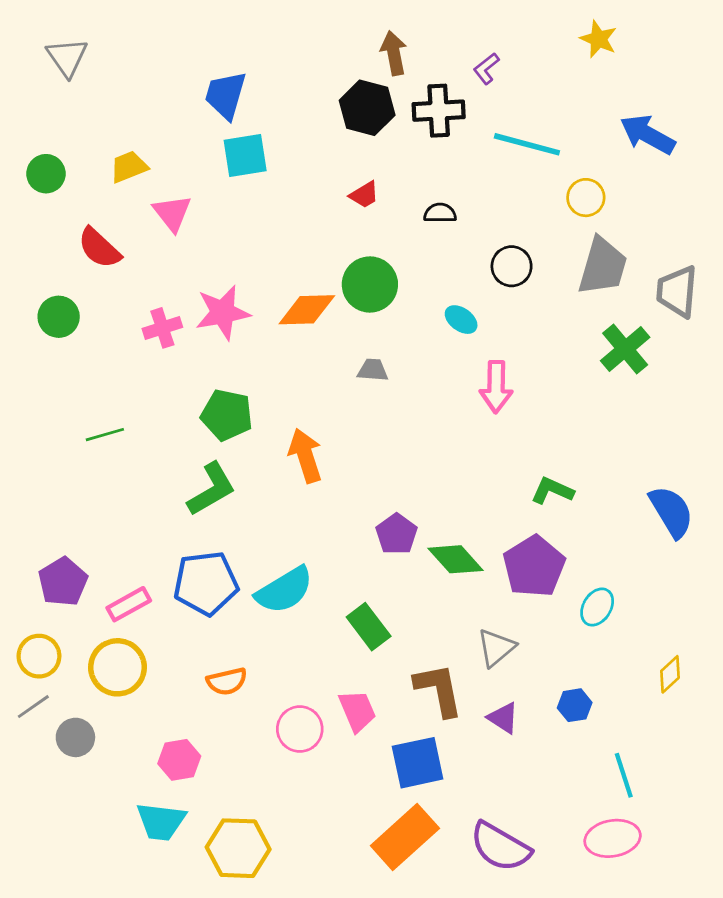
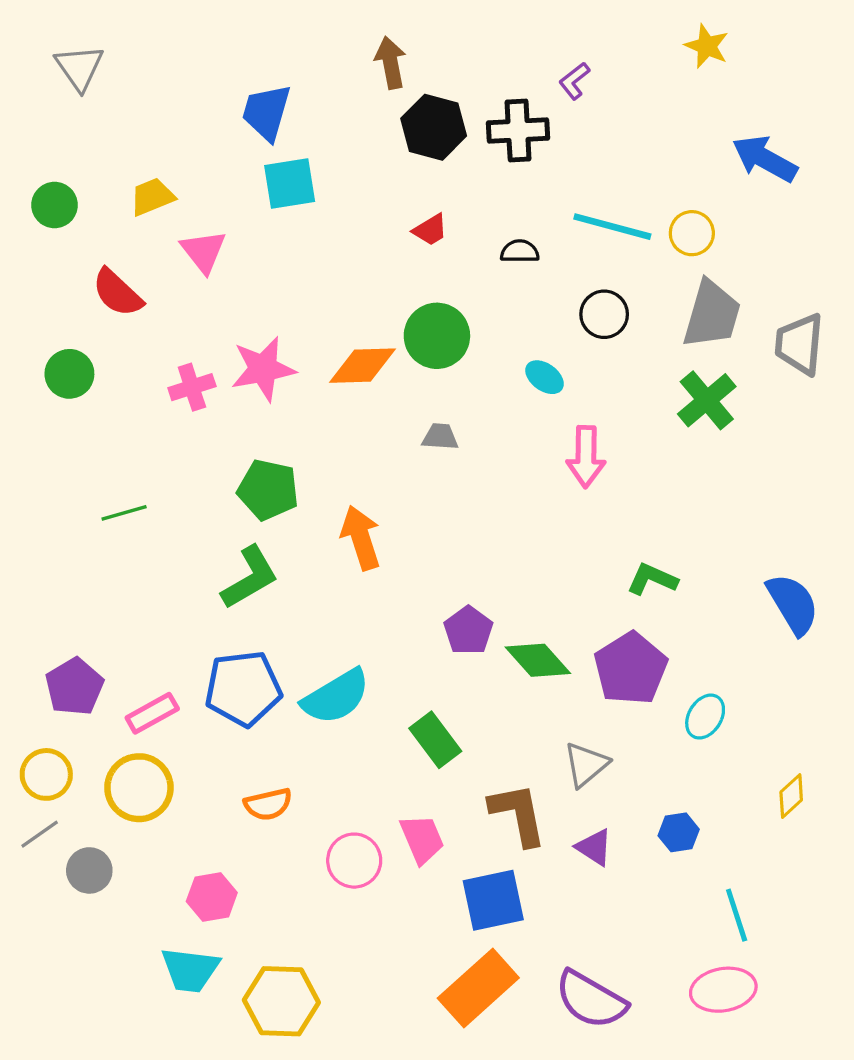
brown arrow: (394, 53) -> (391, 63), moved
cyan line: (527, 144) -> (612, 227), moved
green cross: (625, 349) -> (707, 400), moved

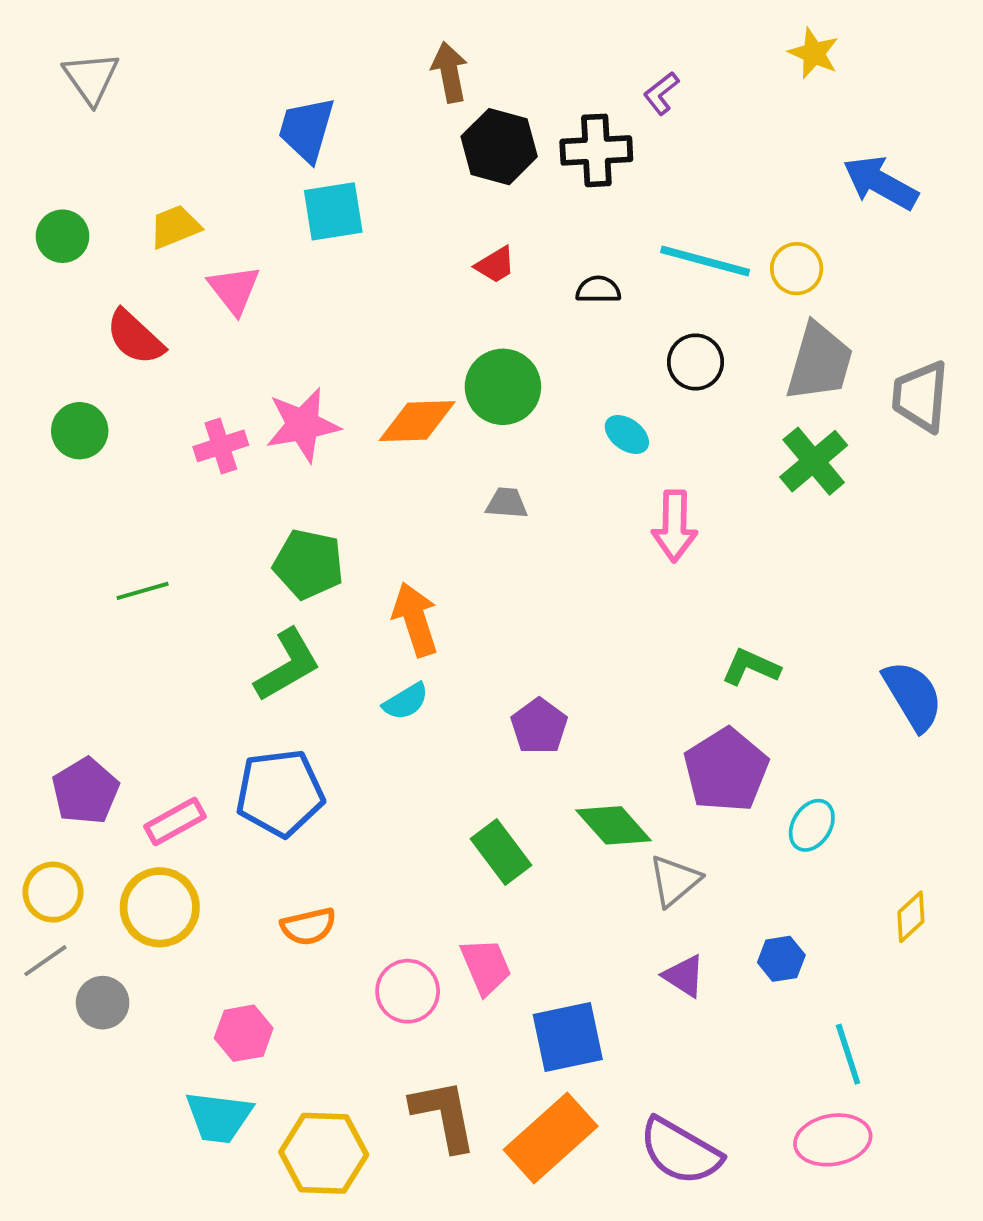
green diamond: (538, 660) -> (614, 825), moved
cyan semicircle: (336, 697) -> (406, 701), moved, size x0.6
brown L-shape: (518, 814) -> (444, 1115), moved

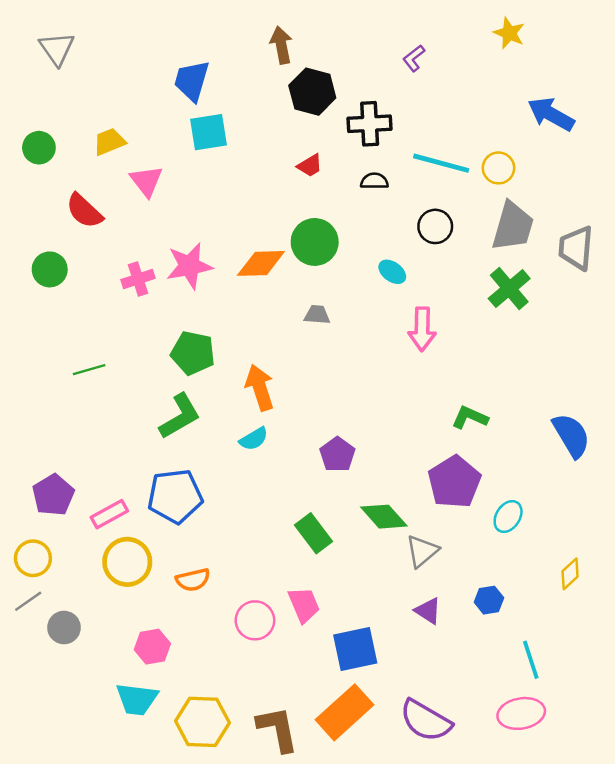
black cross: (596, 150) -> (370, 124), moved
yellow circle: (160, 907) -> (127, 562), moved
brown L-shape: (444, 1115) -> (278, 729), moved

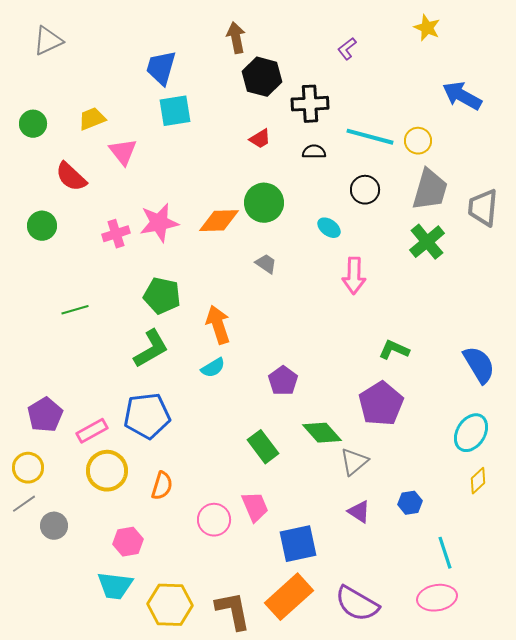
gray triangle: (57, 49) -> (48, 41), turned 40
gray trapezoid: (317, 315) -> (266, 264), turned 30
cyan ellipse: (508, 517) -> (471, 433), moved, size x1.4
orange semicircle: (193, 580) -> (162, 486), turned -60

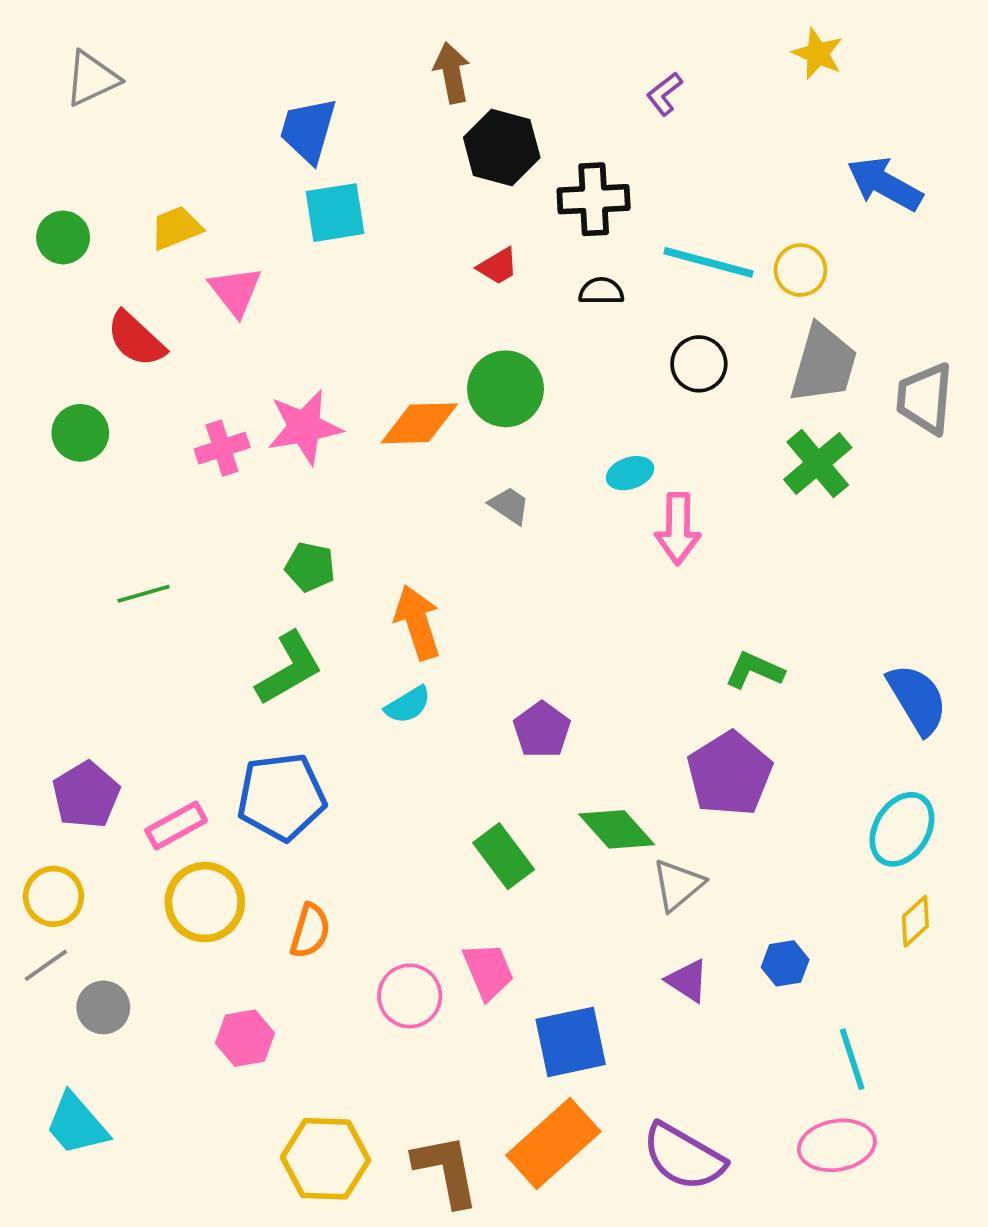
cyan ellipse: (329, 228) -> (630, 473), moved, turned -55
green pentagon: (162, 296) -> (310, 567), size x0.7
cyan trapezoid: (115, 586) -> (76, 1124), moved, turned 42

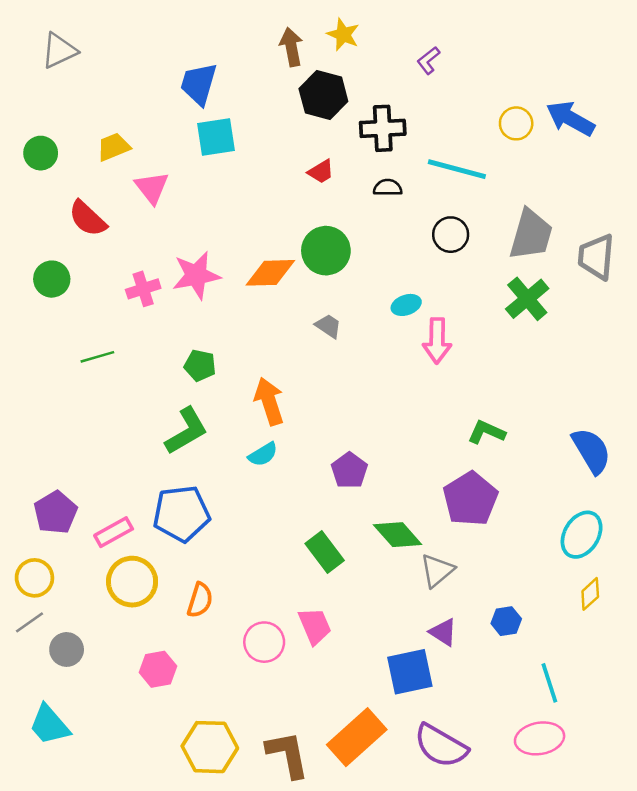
yellow star: (818, 54) -> (343, 35), moved
yellow circle: (800, 270) -> (516, 123), moved
green line: (144, 594) -> (97, 357), moved
blue square: (571, 1042) -> (410, 672), moved

